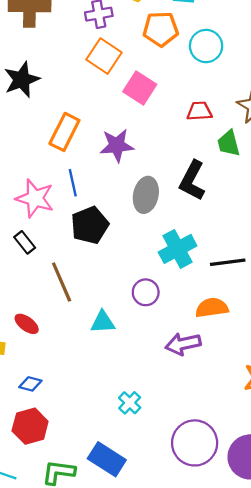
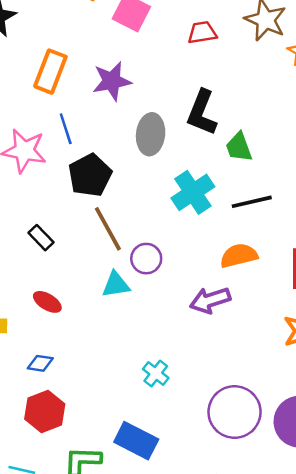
green trapezoid: (229, 143) -> (239, 147), moved
black rectangle: (25, 242) -> (41, 238), moved
brown line: (62, 282) -> (108, 229), moved
purple circle: (146, 292) -> (146, 259), moved
red ellipse: (27, 324) -> (47, 302), moved

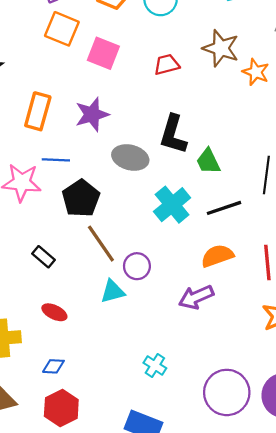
blue line: (66, 129) -> (56, 160), turned -64
gray ellipse: (151, 134) -> (130, 157), turned -76

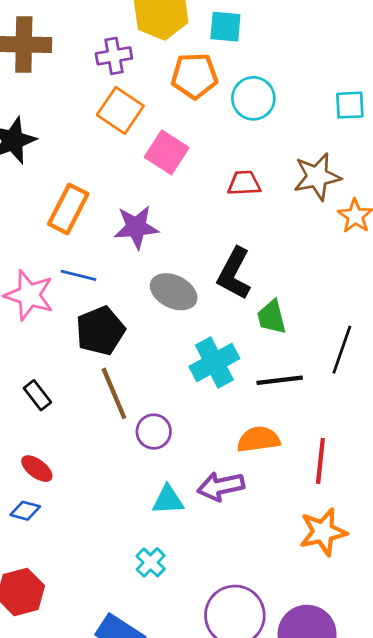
brown star: (221, 48) -> (317, 177), turned 30
cyan triangle: (113, 291) -> (168, 500), moved
blue diamond: (53, 366) -> (25, 511), moved

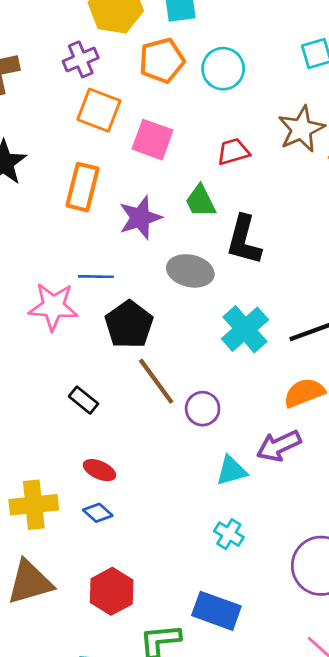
orange rectangle: (68, 209) -> (82, 187), moved
green trapezoid: (272, 317) -> (201, 201), moved
blue diamond: (25, 511) -> (98, 513), turned 40

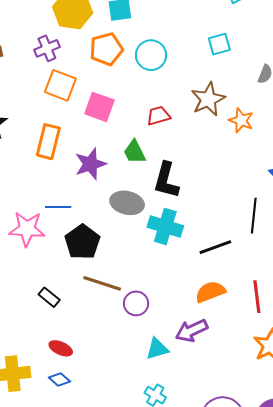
cyan cross: (245, 329) -> (165, 227), moved, turned -32
brown line: (156, 381) -> (102, 283), turned -36

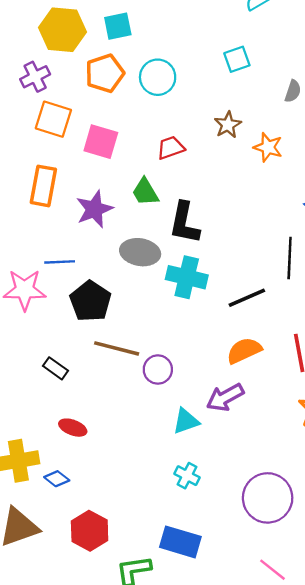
brown star: (208, 99) -> (228, 125), size x0.7
blue diamond: (59, 380) -> (57, 479), moved

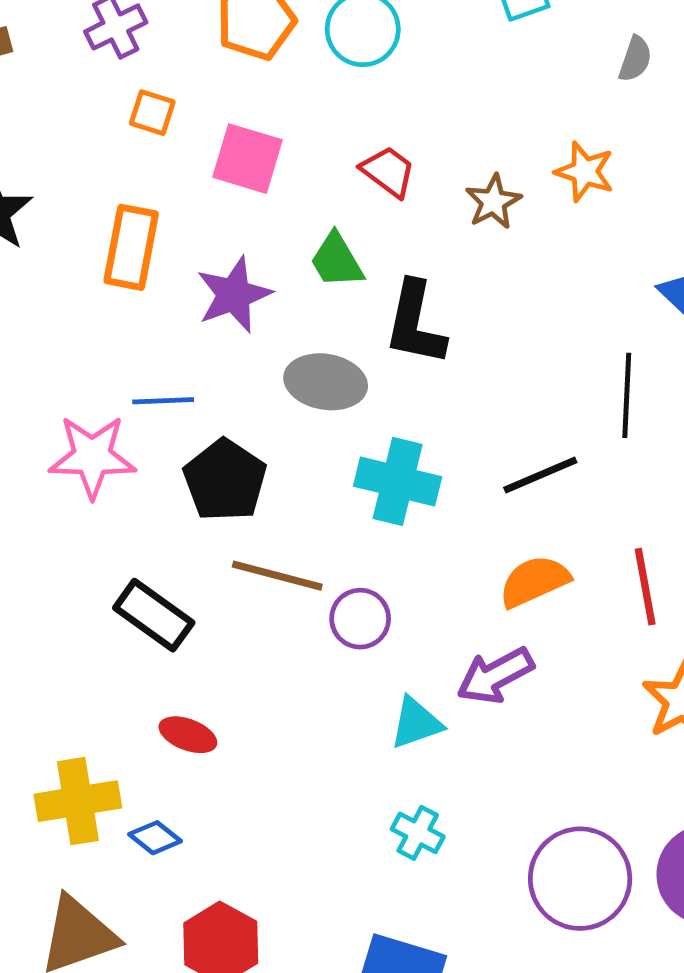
orange square: (53, 119) -> (152, 113), size x0.6
brown star: (228, 125) -> (493, 202), moved
red trapezoid: (171, 148) -> (388, 172), turned 56
cyan cross: (187, 277) -> (398, 481), moved
black rectangle: (55, 368) -> (154, 615), size x1.5

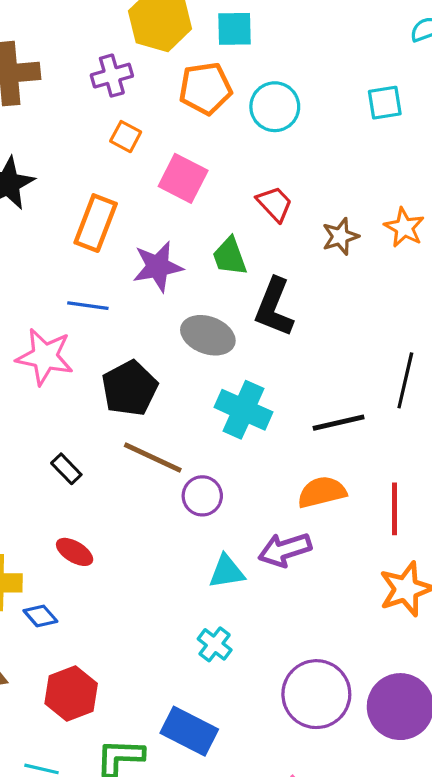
blue line: (163, 401) -> (88, 306), moved
black rectangle: (154, 615) -> (66, 469), size x0.6

